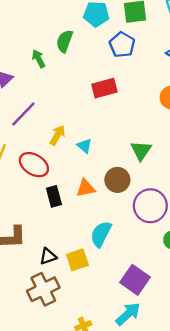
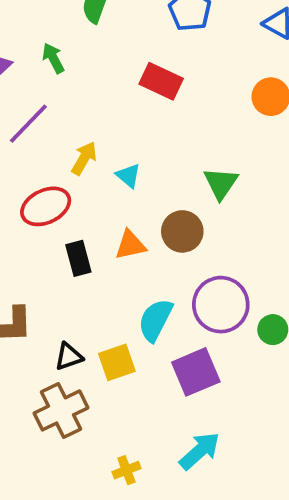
green arrow: (39, 59) -> (53, 58), moved
red rectangle: (104, 88) -> (161, 81), turned 40
red ellipse: (34, 165) -> (46, 206), turned -56
purple circle: (150, 206) -> (221, 305), moved
purple square: (135, 280) -> (196, 372), moved, turned 32

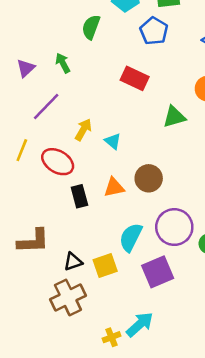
green triangle: (221, 183) -> (174, 117), moved, turned 40
red ellipse: (46, 206) -> (58, 162), turned 56
cyan arrow: (200, 451) -> (140, 324), moved

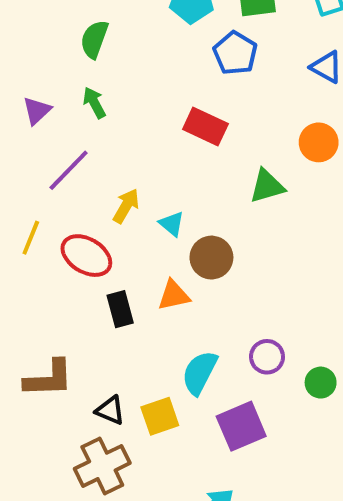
green semicircle: (91, 27) -> (94, 39), moved
brown circle: (149, 178) -> (211, 258), moved
purple circle: (174, 227) -> (267, 357), size x0.6
black triangle: (73, 262) -> (110, 410), turned 42

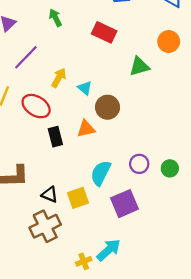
green arrow: (94, 103) -> (55, 18), moved
green circle: (321, 383) -> (170, 168), moved

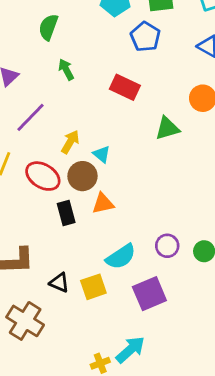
brown circle: (107, 107) -> (82, 176), moved
cyan semicircle: (101, 173) -> (121, 257), turned -150
brown cross: (45, 226) -> (25, 321), moved, turned -32

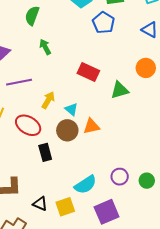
red rectangle: (125, 87) -> (88, 72), moved
purple line: (31, 117) -> (19, 82), turned 35
brown circle: (82, 176) -> (67, 130), moved
orange triangle: (103, 203) -> (91, 126), moved

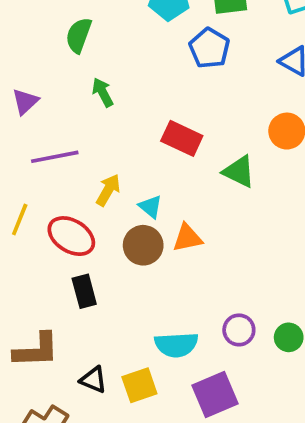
green triangle: (120, 90) -> (239, 172), turned 42
black rectangle: (45, 152) -> (84, 291), moved
cyan semicircle: (85, 185) -> (176, 345), turned 30

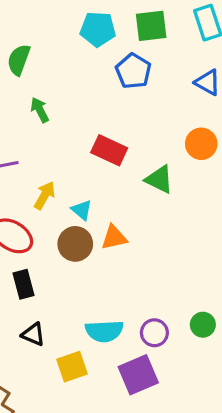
purple circle: (239, 330) -> (154, 333), moved
black triangle: (93, 380) -> (33, 334), moved

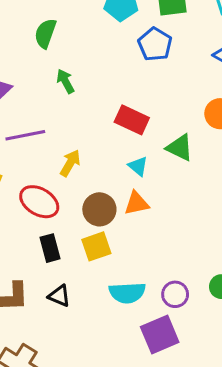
cyan triangle: (82, 210) -> (138, 166), moved
yellow square: (72, 367) -> (96, 246), moved

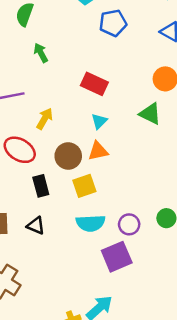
blue pentagon: (155, 44) -> (113, 23), turned 30
green triangle: (180, 148) -> (150, 114), moved
cyan triangle: (138, 166) -> (99, 121), turned 35
yellow square: (96, 246) -> (84, 186), moved
black rectangle: (50, 248) -> (41, 186), moved

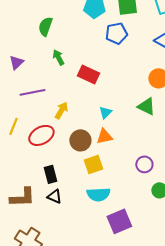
red rectangle: (94, 84) -> (88, 74), moved
red ellipse: (20, 150) -> (41, 135), turned -60
black rectangle: (41, 186) -> (50, 174), moved
purple circle: (129, 224) -> (144, 164), moved

